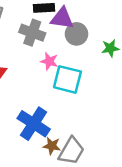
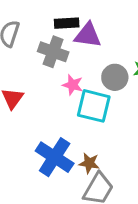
gray circle: (77, 34) -> (115, 77), moved
brown star: (52, 146) -> (89, 163), moved

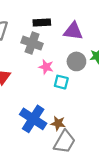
purple triangle: (88, 35) -> (73, 31), moved
cyan square: (94, 106) -> (61, 82), size x0.6

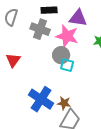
gray circle: (76, 61) -> (61, 55), moved
pink star: (46, 67) -> (67, 36), moved, size x1.6

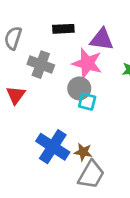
gray cross: (40, 29) -> (41, 65), moved

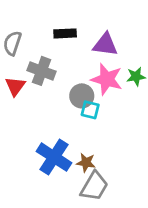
pink star: (87, 63) -> (107, 79), moved
red triangle: (16, 95) -> (15, 86), moved

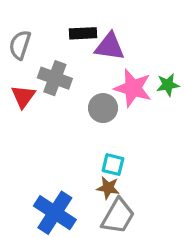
purple triangle: (105, 45) -> (110, 47), moved
cyan square: (90, 110) -> (113, 165), moved
blue cross: (54, 157) -> (55, 213), moved

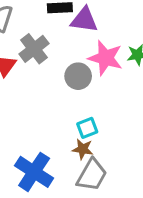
gray cross: (55, 78) -> (34, 49), turned 32
cyan square: (113, 165) -> (87, 128), turned -35

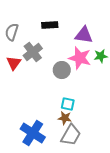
purple triangle: (84, 20) -> (84, 35), moved
cyan square: (87, 128) -> (68, 104), turned 32

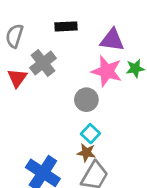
gray circle: (62, 70) -> (86, 100), moved
cyan square: (68, 104) -> (90, 134), turned 32

